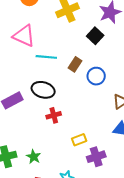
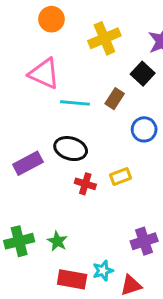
brown rectangle: (75, 64) -> (115, 99), moved
red cross: (54, 115) -> (85, 184), turned 32
yellow rectangle: (79, 140) -> (121, 176), moved

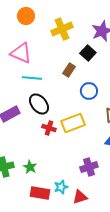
cyan line: (75, 103) -> (32, 78), moved
black ellipse: (71, 149) -> (39, 104), turned 35
yellow rectangle: (121, 176) -> (73, 123), size x1.6

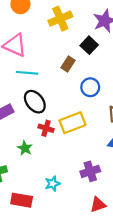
green star: (30, 167) -> (25, 148), moved
cyan star: (61, 187) -> (53, 184), moved
red rectangle: (40, 193) -> (22, 200), moved
red triangle: (80, 197) -> (98, 205), moved

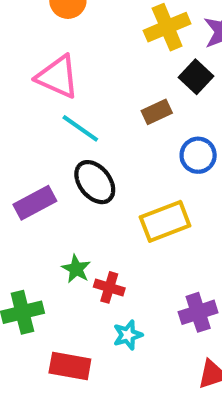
yellow cross: (60, 19) -> (167, 27), moved
brown rectangle: (68, 64) -> (157, 112), turned 32
cyan line: (27, 73) -> (80, 128), turned 30
red cross: (46, 128) -> (109, 287), moved

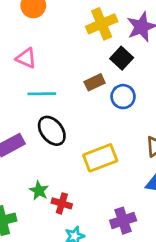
pink triangle: (58, 77) -> (26, 58), size x0.7
cyan line: (80, 128) -> (42, 94), turned -36
blue circle: (198, 155) -> (123, 97), moved

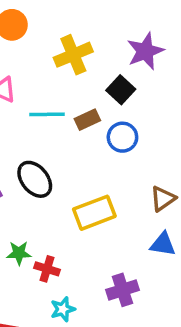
yellow cross: (102, 24) -> (73, 55), moved
cyan line: (42, 94) -> (47, 114), moved
green star: (39, 191) -> (19, 253), turned -30

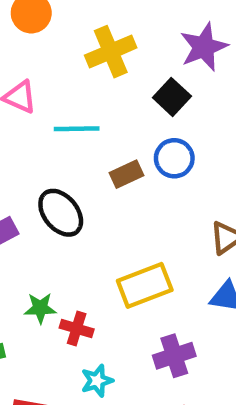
brown rectangle: (87, 120) -> (127, 174), moved
yellow rectangle: (94, 213) -> (145, 285), moved

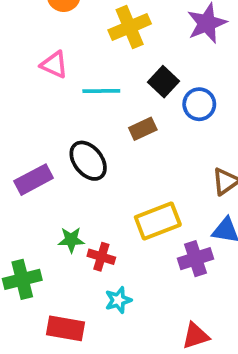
black square: (172, 97) -> (163, 82), moved
blue circle: (174, 158) -> (199, 104), moved
purple cross: (174, 356) -> (196, 259), moved

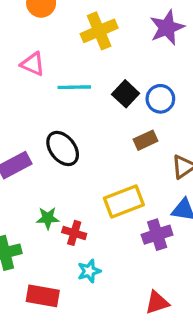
black square: (163, 82) -> (126, 94), moved
brown rectangle: (143, 129) -> (145, 140), moved

